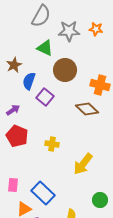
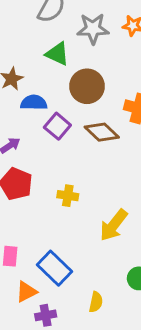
blue semicircle: (29, 81) -> (34, 103), turned 72
brown diamond: (87, 109) -> (102, 132), moved

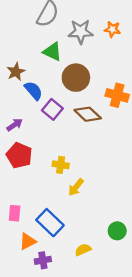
blue semicircle: (34, 103) -> (33, 91), turned 48
yellow arrow: (114, 225) -> (76, 187), moved, size x0.7
yellow semicircle: (96, 302) -> (83, 250), turned -126

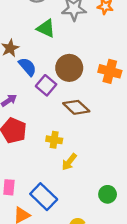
brown circle: (76, 78) -> (69, 68), moved
brown diamond: (88, 114) -> (76, 107), moved
green circle: (117, 231) -> (108, 194), moved

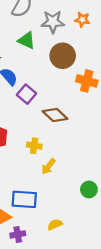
brown circle: (69, 68) -> (63, 56), moved
green circle: (108, 194) -> (89, 189), moved
blue rectangle: (44, 197) -> (24, 199), turned -40

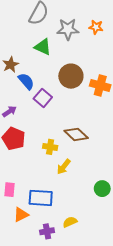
brown circle: (63, 56) -> (71, 76), moved
brown diamond: (55, 115) -> (76, 134), moved
purple cross: (18, 234) -> (47, 231), moved

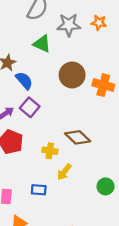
purple square: (43, 98) -> (30, 107), moved
green circle: (102, 189) -> (106, 186), moved
blue rectangle: (41, 198) -> (39, 190), moved, size x0.6

